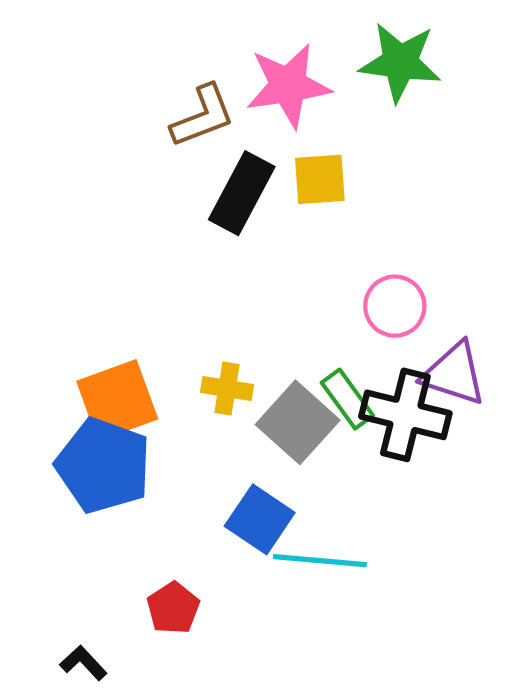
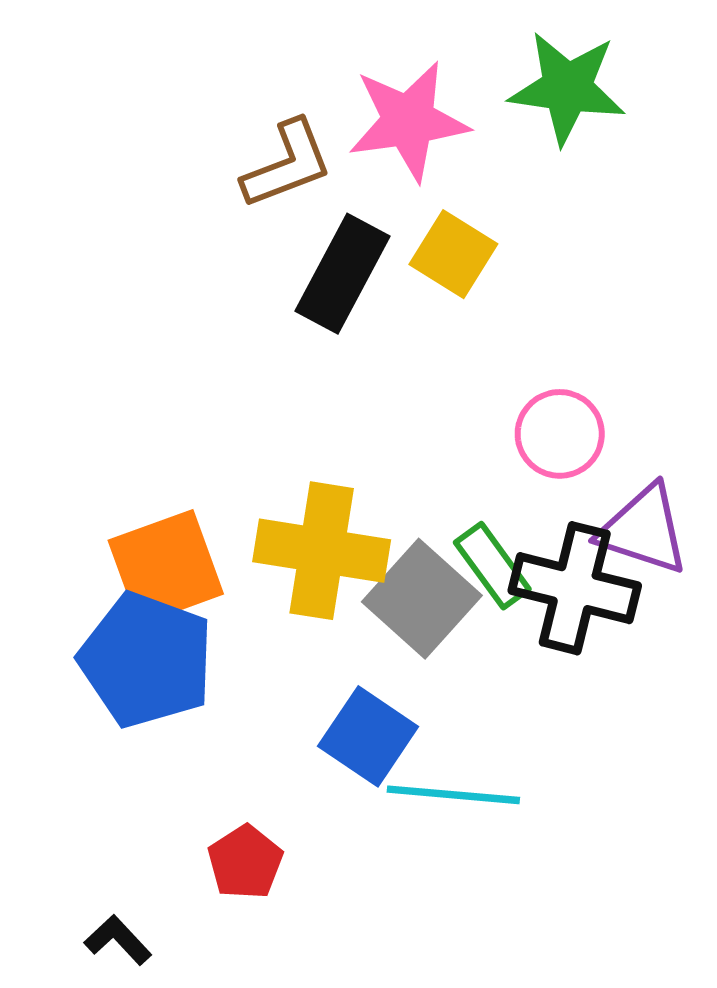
yellow square: (320, 179) -> (453, 254), turned 36
yellow cross: (227, 388) -> (322, 551), size x1.8

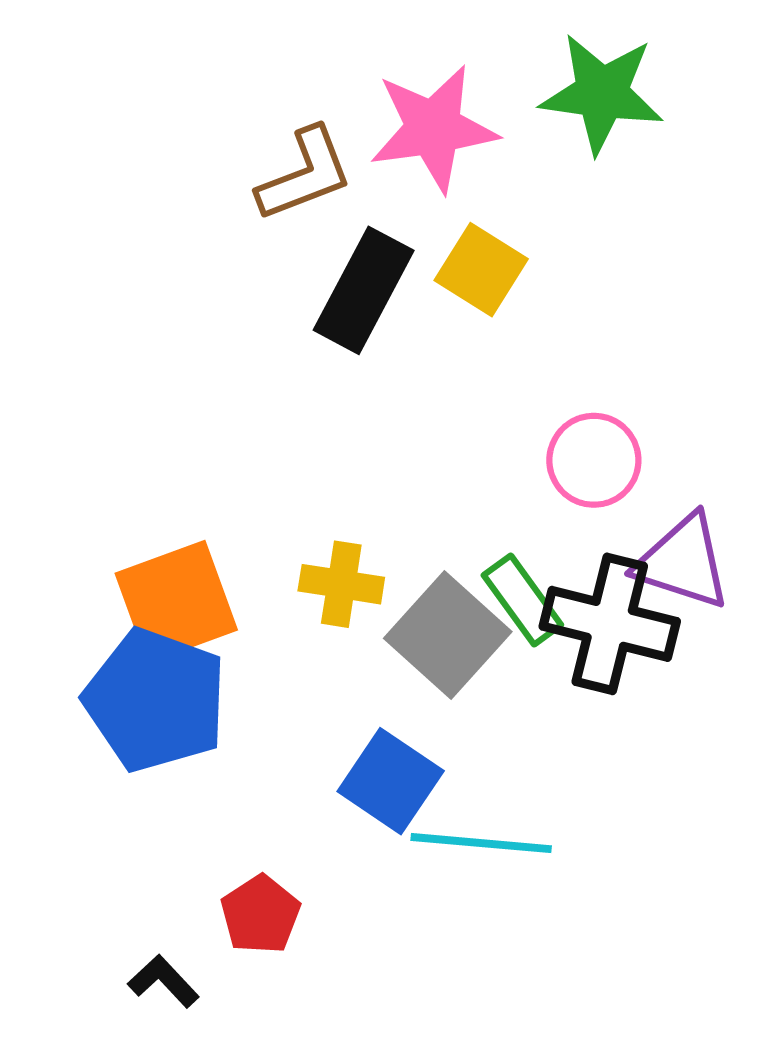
yellow cross: (322, 551) -> (341, 584), size x0.6
black L-shape: (118, 940) -> (163, 981), moved

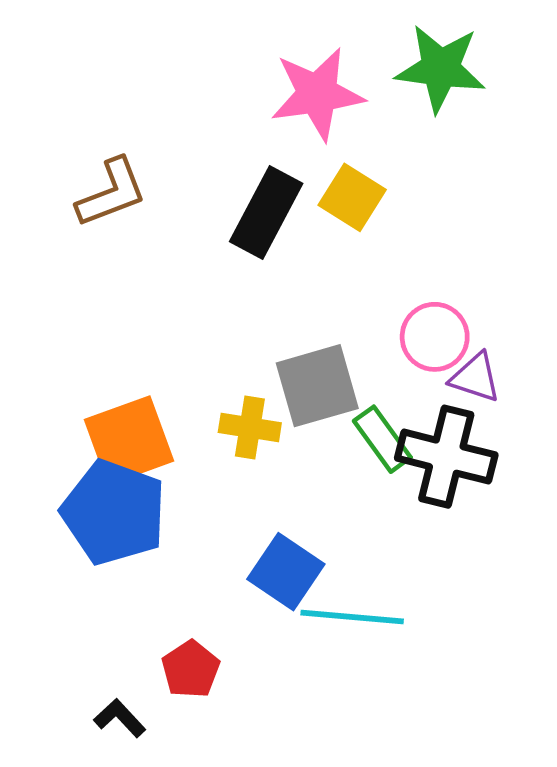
brown L-shape: (305, 174) -> (112, 193), moved
purple triangle: (683, 562) -> (475, 378), moved, size x0.7
gray square: (448, 635) -> (317, 386), moved, turned 32

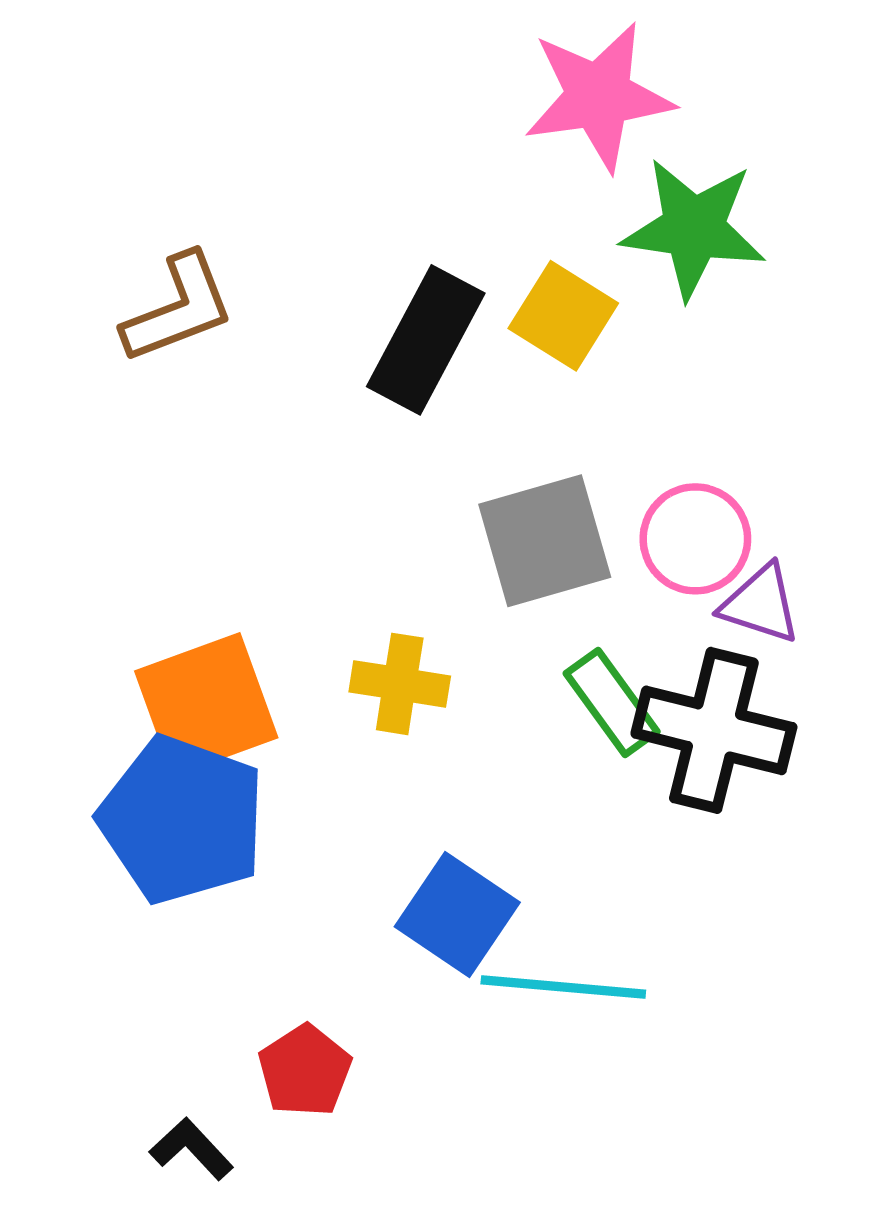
green star: (440, 68) -> (693, 228), moved
pink star: (317, 94) -> (599, 96), moved
gray square: (317, 386) -> (545, 541), moved

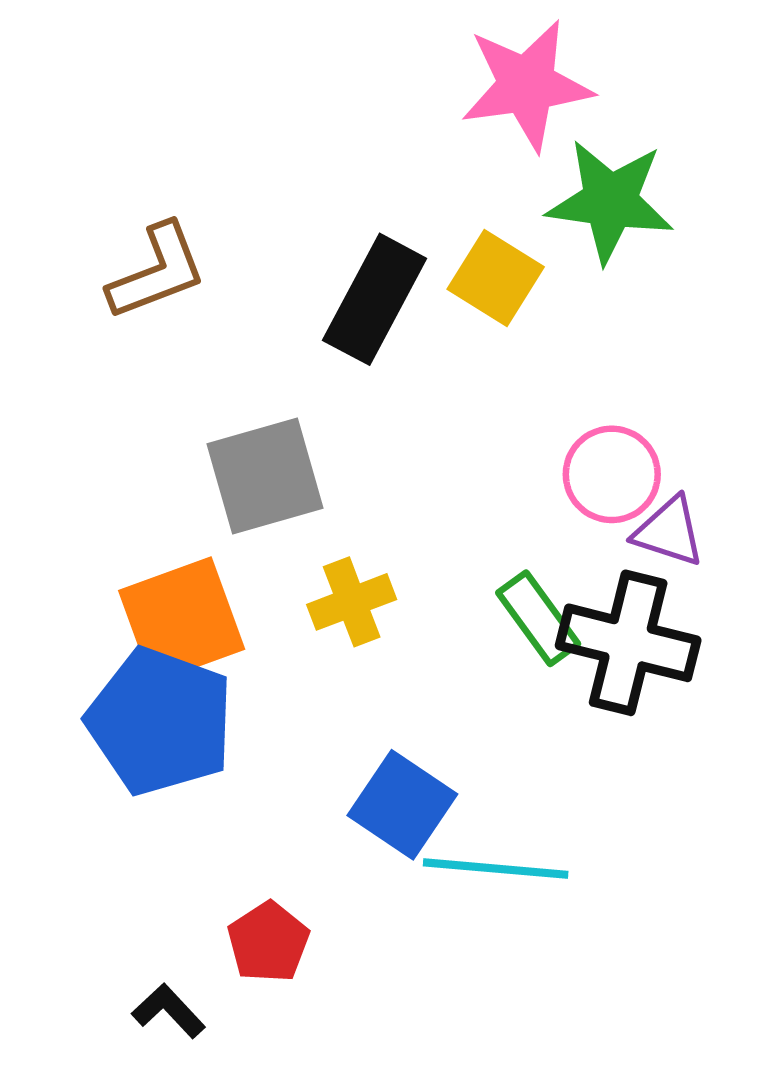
gray square: (545, 541) -> (265, 476), moved
yellow cross: (400, 684) -> (352, 602), turned -30

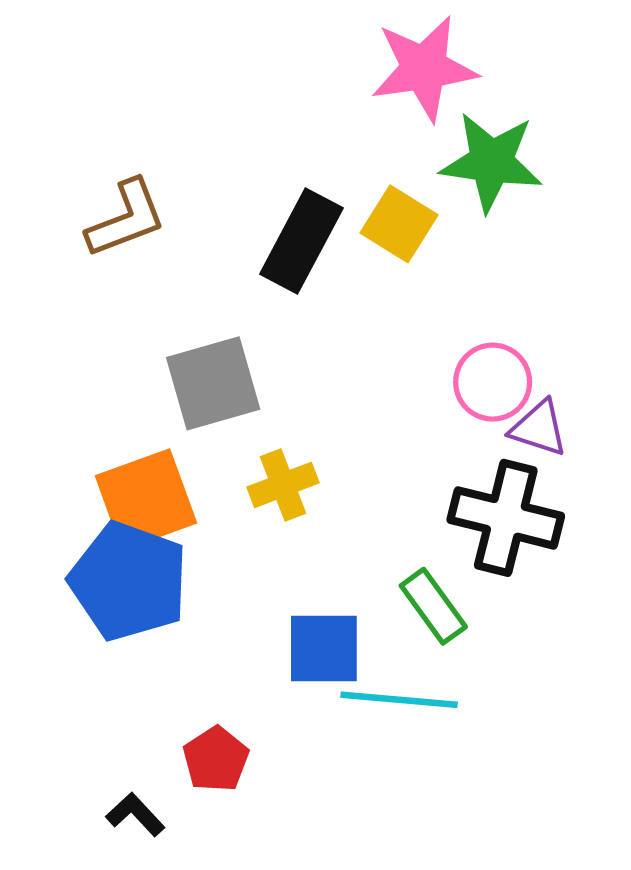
green rectangle: (538, 618) -> (433, 606), moved
blue square: (402, 805) -> (324, 648), turned -34

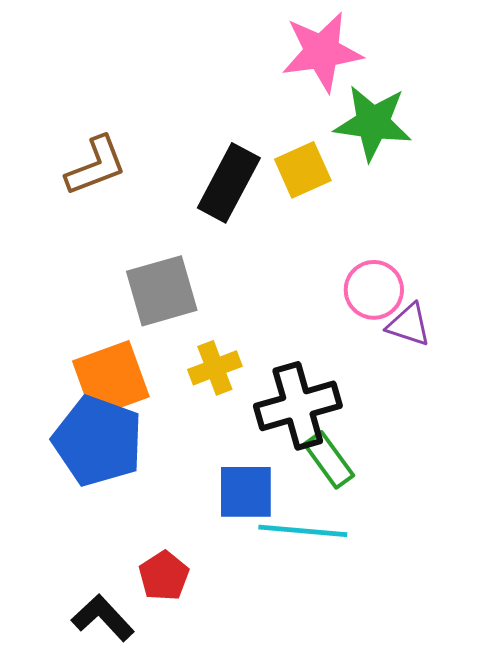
yellow square: (399, 224) -> (303, 170), turned 34
black cross: (506, 518) -> (298, 406), moved, turned -30
black L-shape: (135, 815) -> (103, 618), size x1.4

